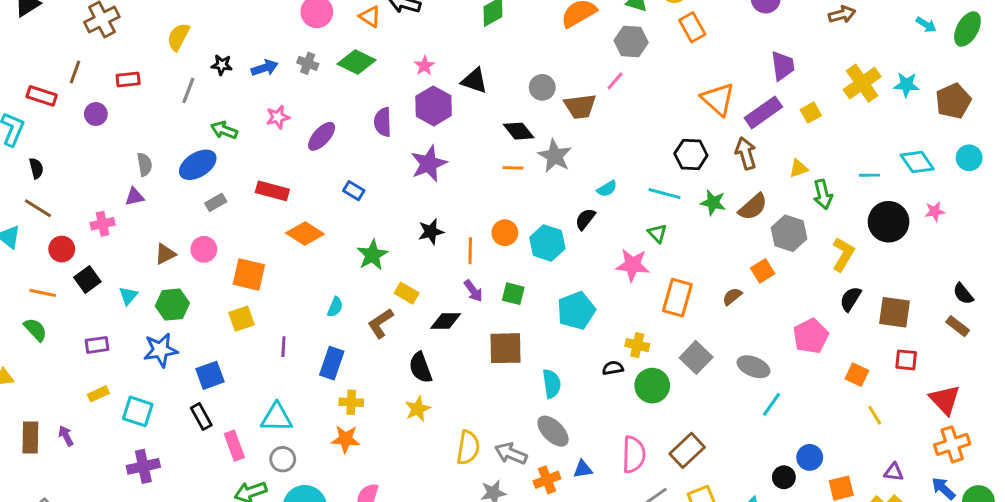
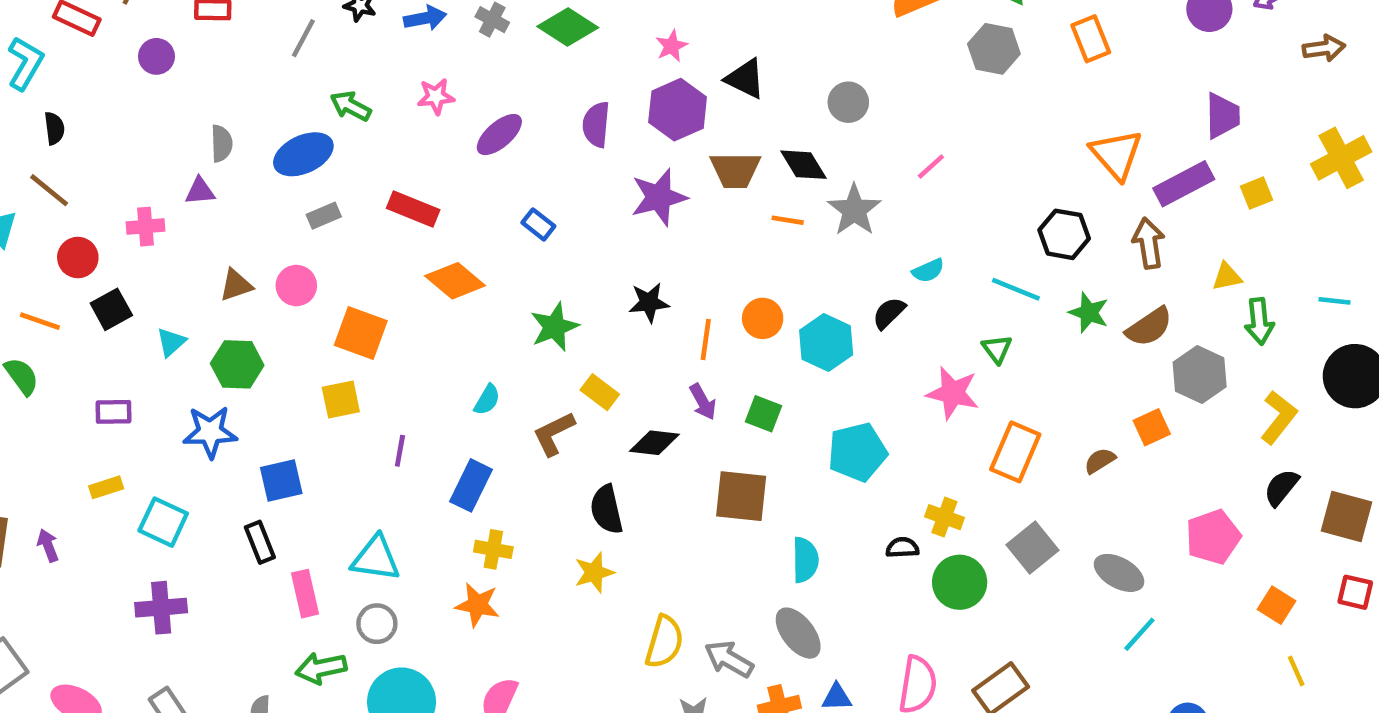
pink line: (615, 81) -> (931, 167), moved
brown trapezoid: (580, 106) -> (735, 170), moved

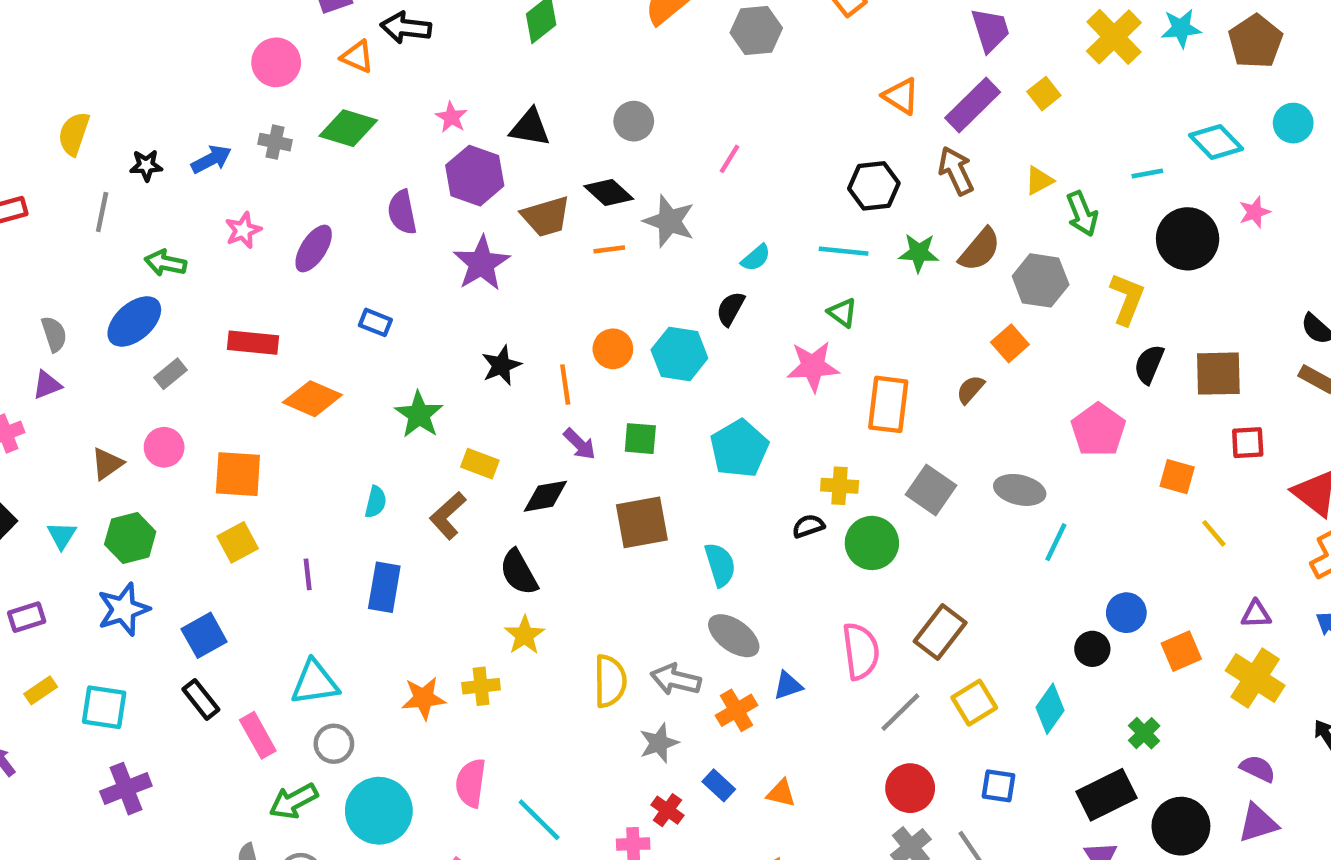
orange triangle: (1116, 154) -> (901, 96), size x0.7
yellow cross: (493, 549) -> (481, 686), moved

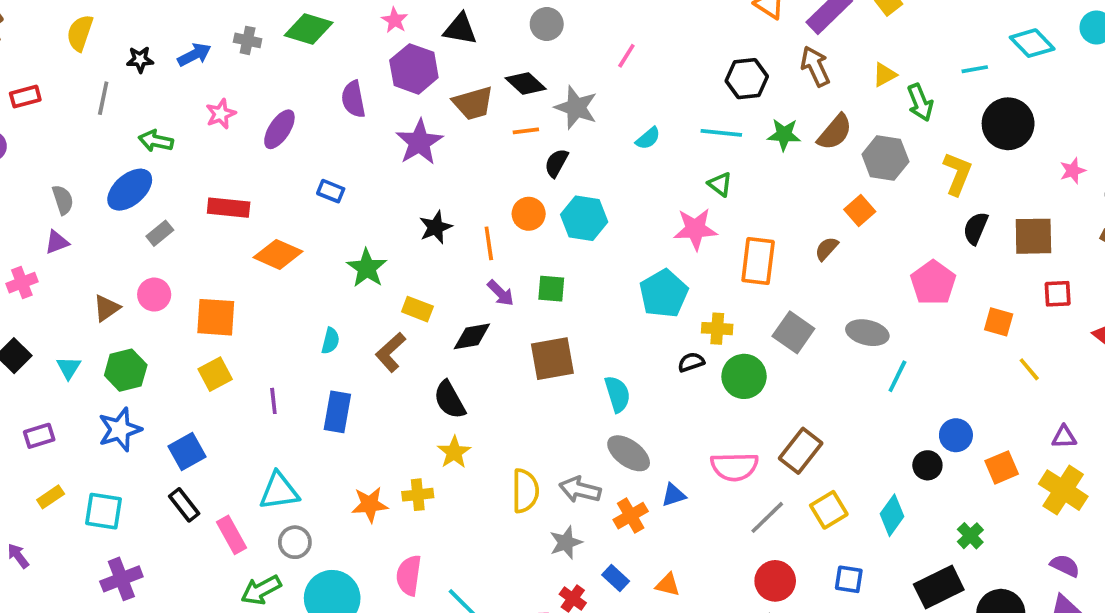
pink star: (1255, 212) -> (1073, 171), moved
black semicircle: (731, 309) -> (556, 163), moved
cyan pentagon: (739, 449) -> (664, 294), moved
pink semicircle: (861, 651) -> (734, 467), turned 96

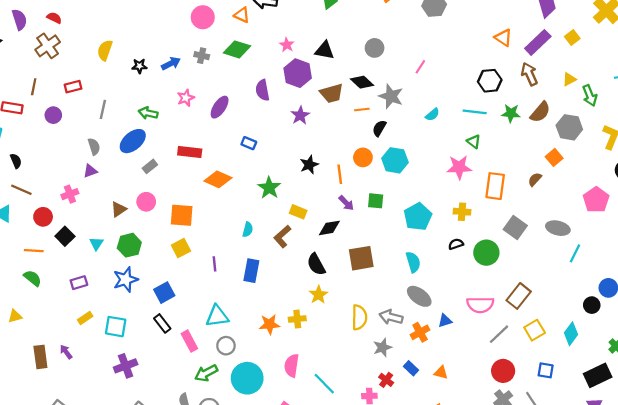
gray line: (103, 98) -> (103, 109), moved
purple star: (419, 142) -> (300, 115), size x0.7
cyan pentagon: (664, 294) -> (418, 217), moved
yellow cross: (717, 329) -> (462, 212), moved
brown square: (552, 359) -> (361, 258), moved

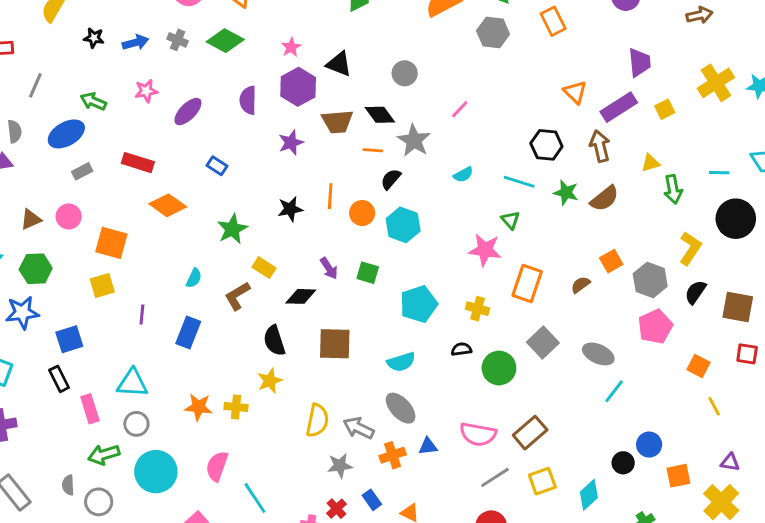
gray hexagon: (569, 127) -> (650, 280), moved
orange line: (340, 174) -> (330, 196), moved
cyan semicircle: (413, 262) -> (401, 362), turned 78

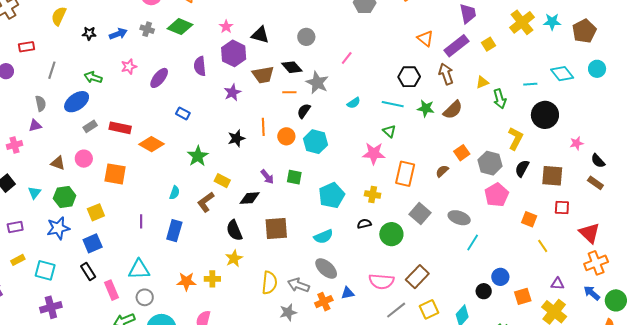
red rectangle: (138, 163) -> (120, 128), moved
brown triangle: (31, 219) -> (58, 163), turned 49
yellow square: (102, 285) -> (96, 212), moved

